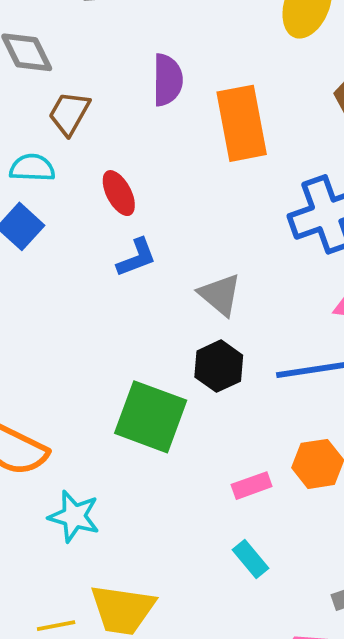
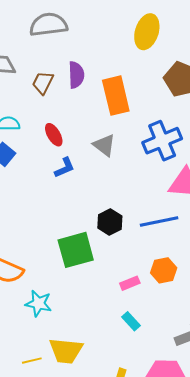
brown trapezoid: (69, 113) -> (43, 83), moved
gray triangle: (220, 295) -> (104, 145), moved
green square: (151, 417) -> (76, 250), turned -33

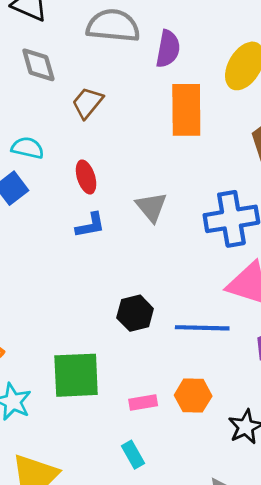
purple semicircle: (76, 75) -> (168, 49), moved
orange rectangle: (116, 96) -> (186, 110), moved
green square: (76, 250) -> (76, 375), moved

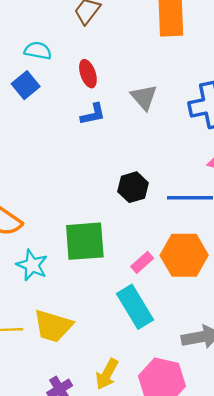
orange hexagon: (193, 396) -> (184, 255), size x1.5
pink rectangle: (143, 402) -> (142, 262), turned -30
cyan rectangle: (133, 455) -> (135, 307), size x1.8

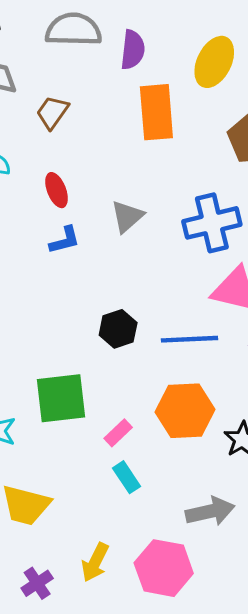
gray triangle: (144, 97) -> (127, 216), turned 32
pink rectangle: (142, 262) -> (118, 433), moved
cyan rectangle: (135, 307) -> (127, 477), size x0.6

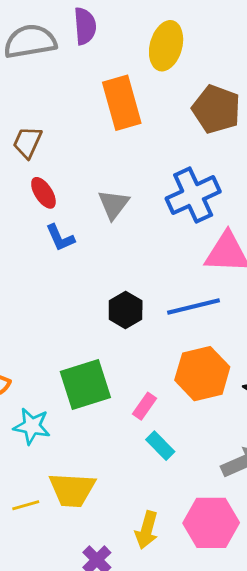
purple semicircle: (133, 50) -> (85, 26), moved
brown trapezoid: (52, 112) -> (27, 142), moved
blue L-shape: (65, 240) -> (60, 238), turned 92

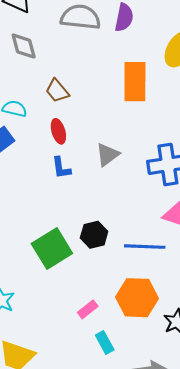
brown trapezoid: (27, 142) -> (57, 91), turned -80
green square: (85, 385) -> (52, 248), moved, turned -30
cyan rectangle: (160, 446) -> (105, 342), moved

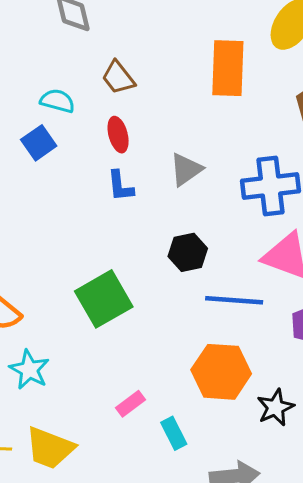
black hexagon: (94, 235) -> (188, 252), moved
pink rectangle: (88, 309) -> (130, 404), moved

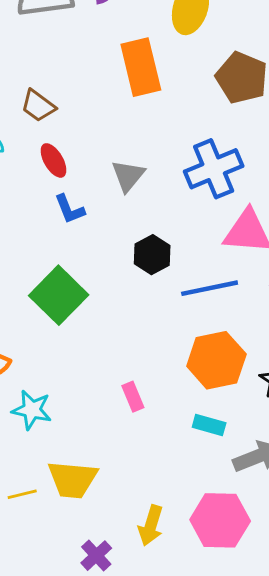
green square: (104, 299) -> (59, 295), moved
pink rectangle: (130, 404) -> (133, 397), moved, turned -60
cyan rectangle: (174, 433) -> (209, 425), moved, turned -32

